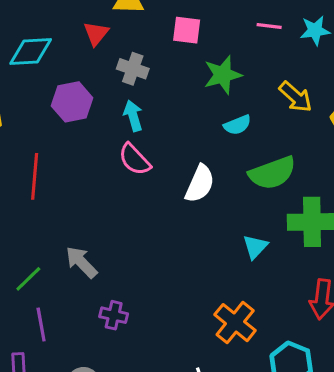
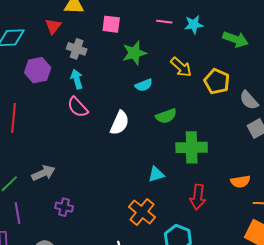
green semicircle: (272, 173) -> (166, 116), size x0.7
cyan triangle: (255, 247) -> (156, 174), moved, turned 30
gray arrow: (81, 262) -> (43, 173), turned 110

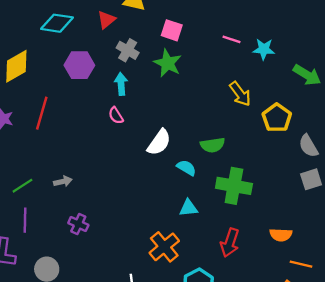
green star: (134, 53) -> (168, 63), moved, turned 30
cyan semicircle: (144, 85) -> (186, 168), moved, turned -138
pink semicircle: (78, 107) -> (116, 115), size x0.7
gray arrow: (43, 173) -> (63, 181), size x0.7

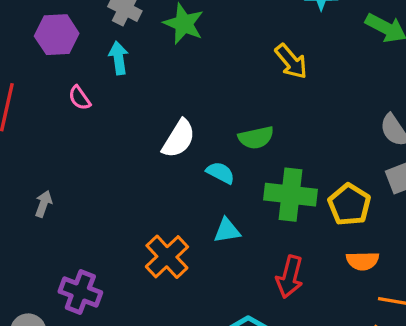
pink semicircle: (116, 115) -> (80, 98), moved
yellow pentagon: (277, 118) -> (349, 205), moved
gray arrow: (63, 181) -> (43, 204), turned -54
purple cross: (78, 224) -> (80, 292), moved, size x1.4
orange cross: (164, 247) -> (167, 257), moved

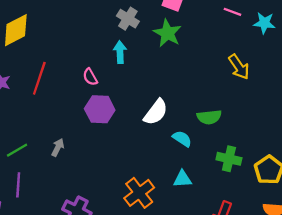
purple hexagon: (57, 35) -> (100, 109), moved
green cross: (290, 195) -> (229, 159), size x0.7

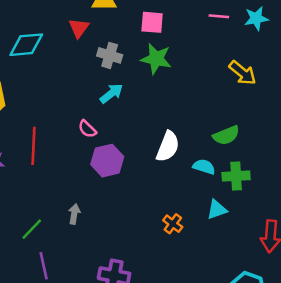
cyan arrow: (120, 52) -> (111, 93), turned 70
green cross: (229, 159) -> (236, 176), moved
orange cross: (139, 193) -> (173, 224), moved, size x0.6

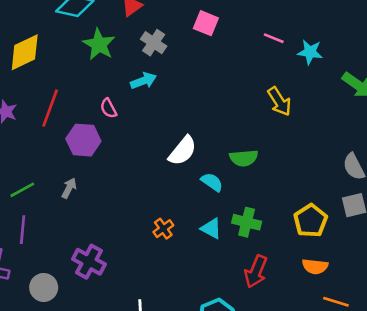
green star: (156, 59) -> (99, 44), moved
purple hexagon: (107, 161) -> (83, 140), moved
green cross: (236, 176) -> (247, 222), moved
cyan triangle: (217, 210) -> (211, 228), turned 30

